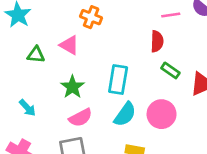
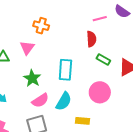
pink triangle: (69, 45) -> (27, 48), turned 42
cyan semicircle: (125, 114) -> (64, 101), moved

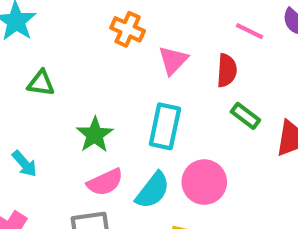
pink line: (100, 19) -> (249, 31), turned 32
pink triangle: (27, 48) -> (173, 60), moved
pink circle: (100, 92) -> (204, 182), moved

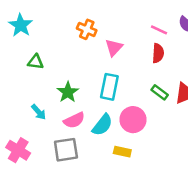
red semicircle: (227, 70) -> (158, 53), moved
green rectangle: (245, 116) -> (160, 92), moved
cyan arrow: (25, 164) -> (39, 112), moved

